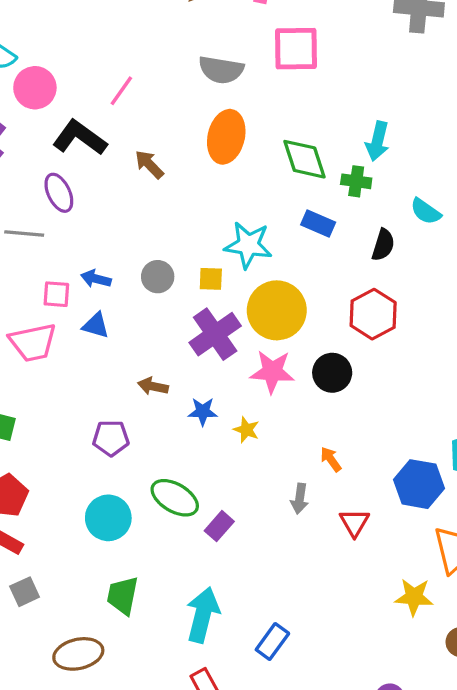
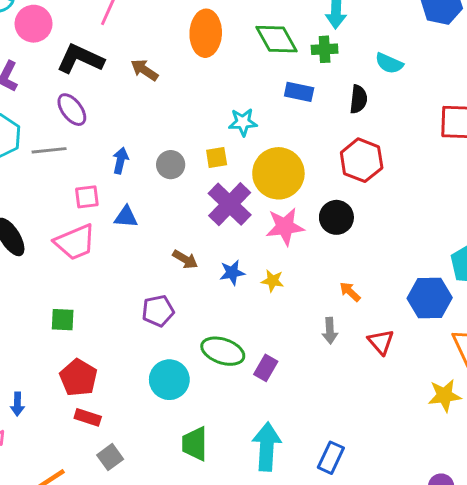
cyan star: (248, 245) -> (243, 122), size x0.7
blue arrow: (96, 279) -> (120, 161), moved, turned 100
brown arrow: (153, 386) -> (185, 259), turned -150

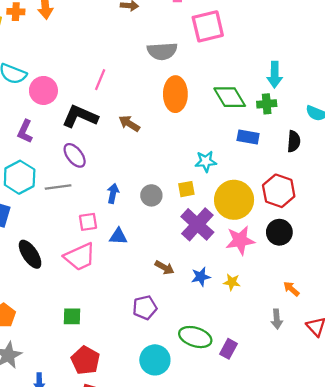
red hexagon: (362, 160) -> (279, 191), moved

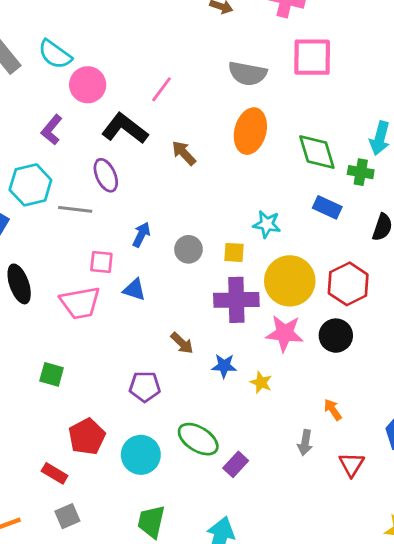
purple cross: (197, 224) -> (236, 300), turned 32
red pentagon: (85, 360) -> (87, 437), moved

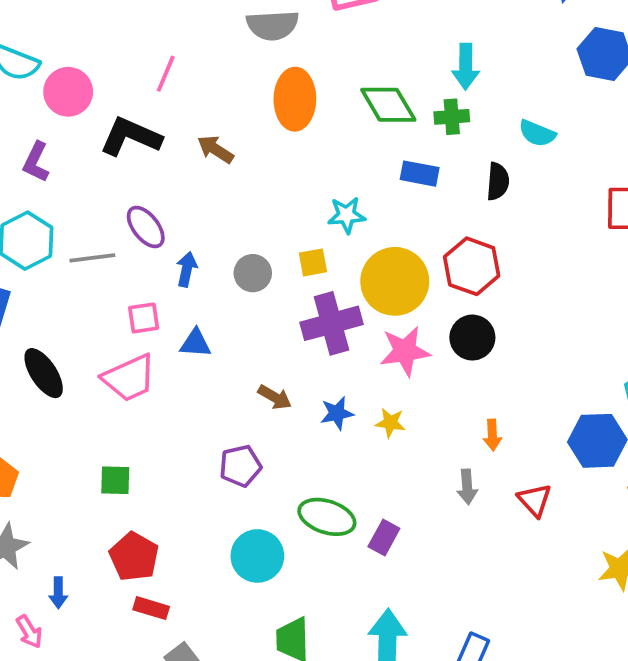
purple ellipse: (106, 175) -> (146, 227), moved
orange arrow: (333, 410) -> (492, 435), turned -135
red pentagon: (87, 437) -> (134, 557), moved

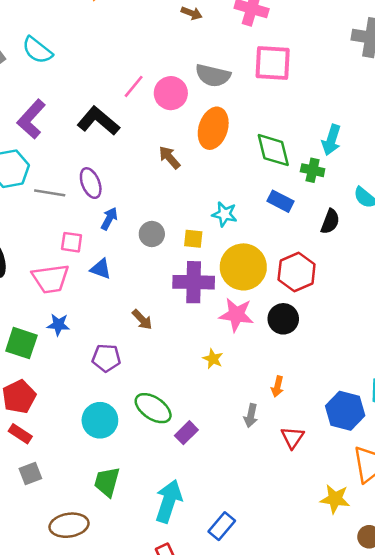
pink circle: (68, 92) -> (171, 93), moved
brown arrow: (215, 149) -> (169, 157), moved
purple L-shape: (36, 162) -> (31, 119), size x1.4
blue star: (337, 413) -> (58, 325), moved
green square: (115, 480) -> (21, 343), size x1.4

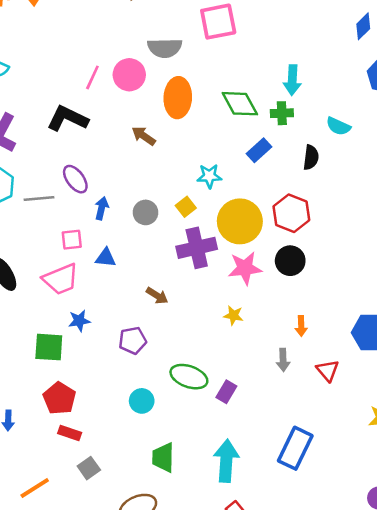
blue rectangle: (280, 201) -> (259, 150), turned -55
yellow square: (193, 239) -> (186, 207), turned -30
cyan circle: (100, 420) -> (142, 401), size x0.7
blue rectangle: (222, 526) -> (295, 448), moved, size x1.5

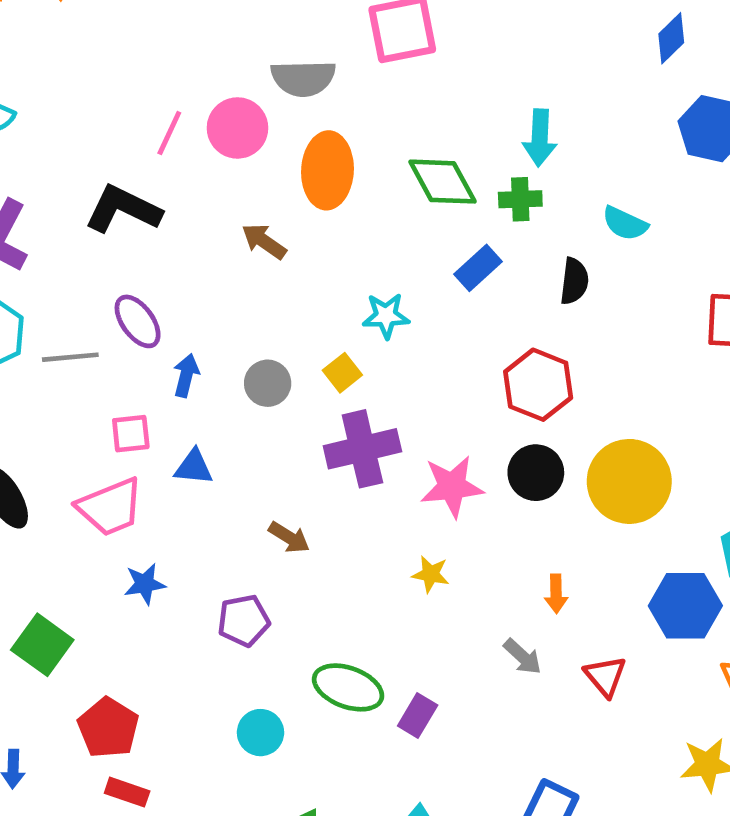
yellow circle: (240, 221) -> (629, 481), moved
green square: (49, 347) -> (42, 645), moved, turned 32
gray arrow: (283, 360) -> (523, 657), turned -45

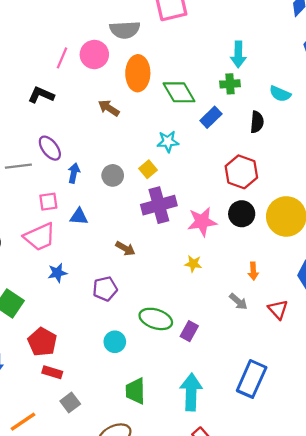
green diamond: (443, 182) -> (179, 92), moved
black L-shape: (123, 209) -> (41, 95), size x0.7

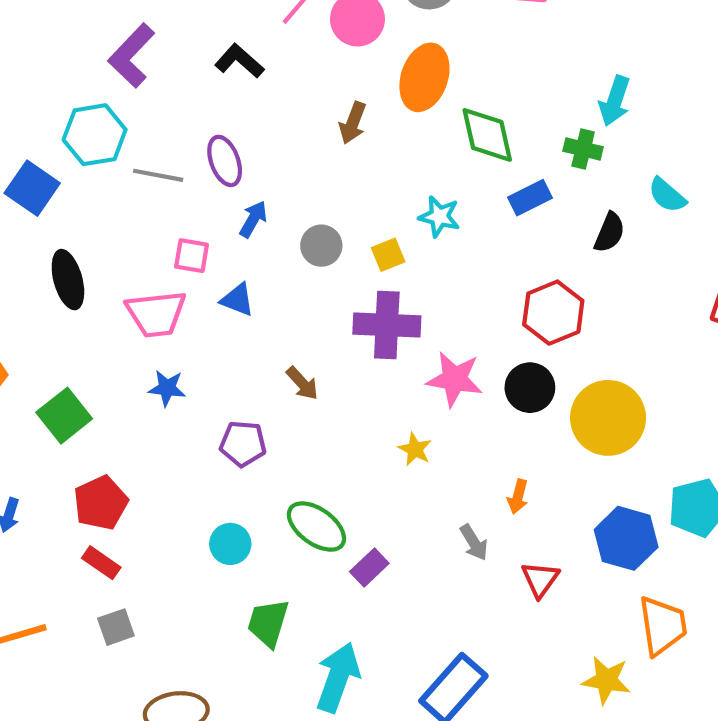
brown arrow: (109, 108) -> (353, 123), turned -120
green trapezoid: (135, 391) -> (268, 623), moved

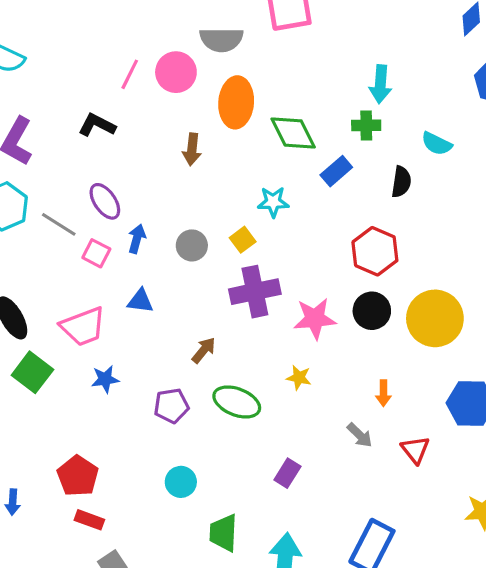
gray line: (158, 175) -> (59, 224), turned 36
pink square: (192, 256) -> (96, 253), moved, turned 32
brown arrow: (302, 383) -> (204, 350), turned -84
green square: (64, 416) -> (32, 372), moved
green ellipse: (316, 527) -> (237, 402), moved

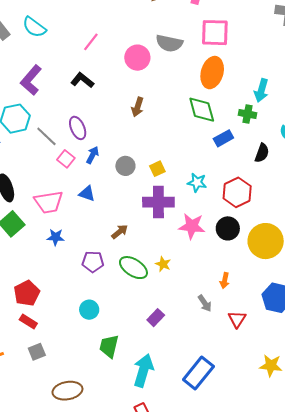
pink line: (130, 74) -> (91, 42), moved
orange ellipse: (236, 102) -> (212, 73), moved
cyan star: (273, 202) -> (197, 182), moved
yellow star: (299, 378) -> (163, 264), moved

